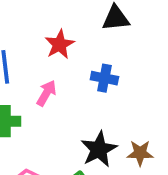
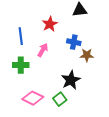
brown star: (140, 153) -> (87, 55), moved

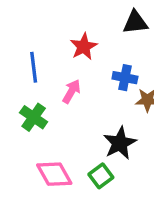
green cross: (21, 65) -> (34, 117), turned 35
pink diamond: (33, 98) -> (54, 174), turned 35

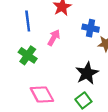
green square: (101, 176) -> (83, 100), moved

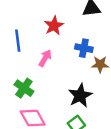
green cross: (28, 55) -> (24, 88), moved

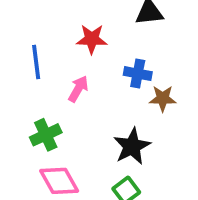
red star: (54, 26) -> (92, 39), turned 30
green cross: (24, 88) -> (46, 135), turned 30

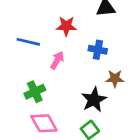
blue line: (36, 62) -> (28, 42), turned -70
brown star: (163, 98) -> (115, 79), moved

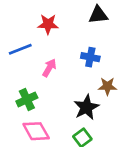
red star: (66, 26) -> (48, 24), moved
blue line: (28, 42) -> (20, 49), turned -35

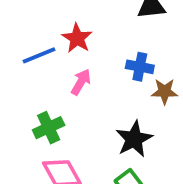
red star: (48, 24) -> (77, 38), moved, turned 30
brown star: (107, 86) -> (165, 91), moved

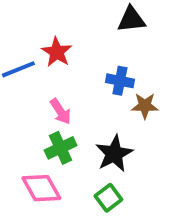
pink arrow: (81, 82) -> (61, 111), moved, turned 116
green cross: (49, 128) -> (61, 148), moved

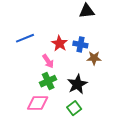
red star: (57, 52) -> (60, 43), moved
pink diamond: (41, 188) -> (38, 103), turned -60

